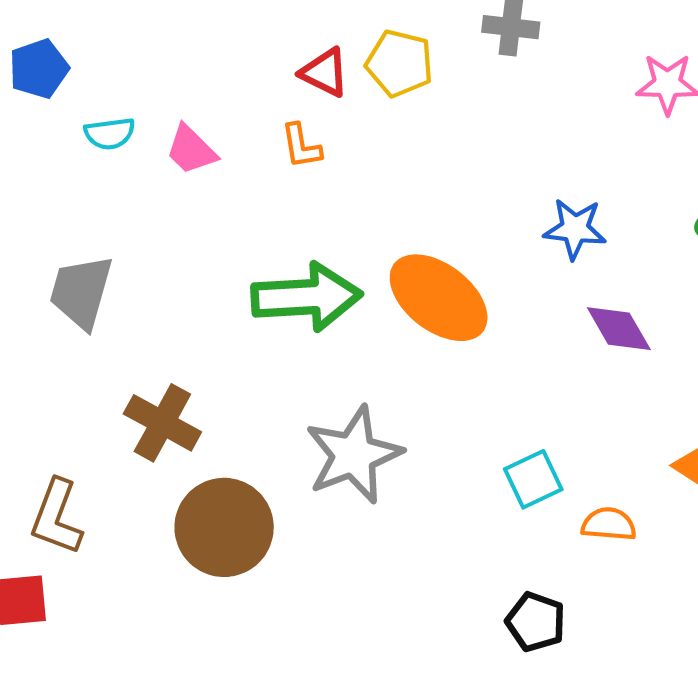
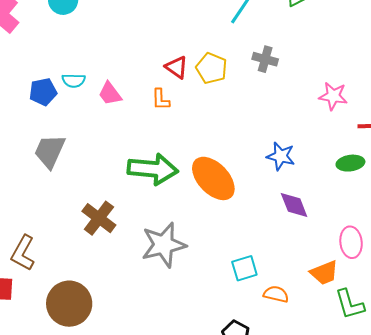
blue pentagon: (39, 69) -> (43, 92), moved
brown cross: (162, 423) -> (99, 218), moved
brown circle: (224, 527) -> (69, 304), moved

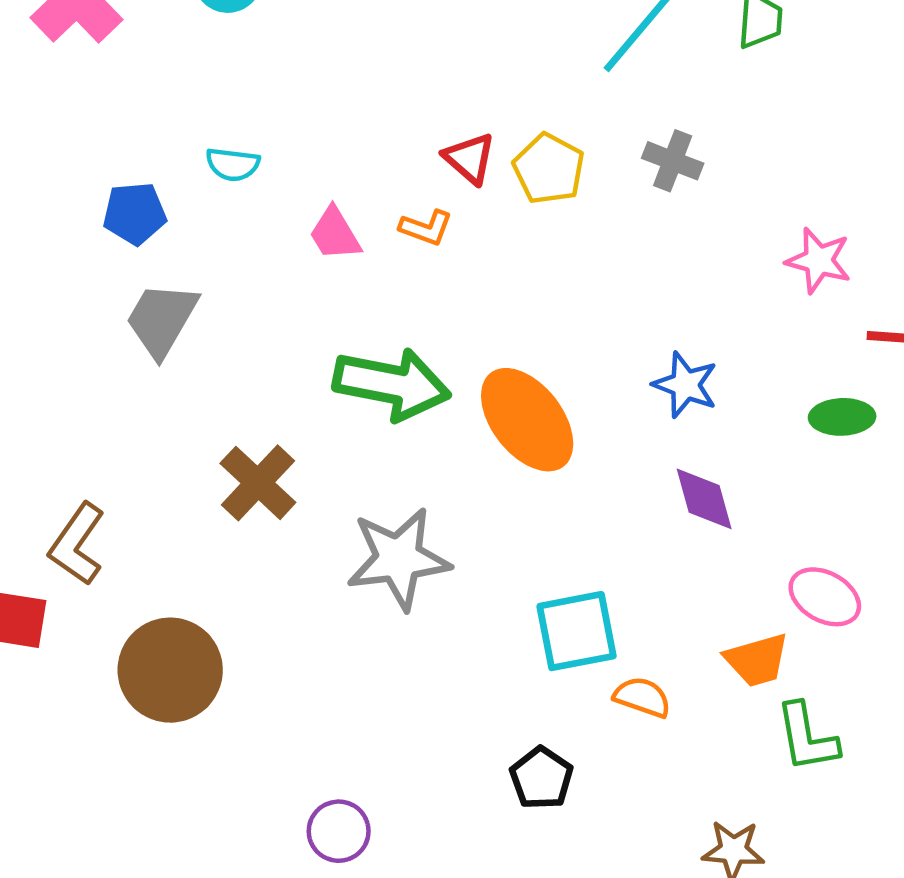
blue pentagon: (43, 92) -> (135, 213), moved
pink trapezoid: (110, 94) -> (335, 234), moved
orange L-shape: (161, 99) -> (426, 228), turned -75
pink ellipse: (351, 242) -> (825, 597), turned -60
cyan square: (244, 268) -> (577, 631), size x1.4

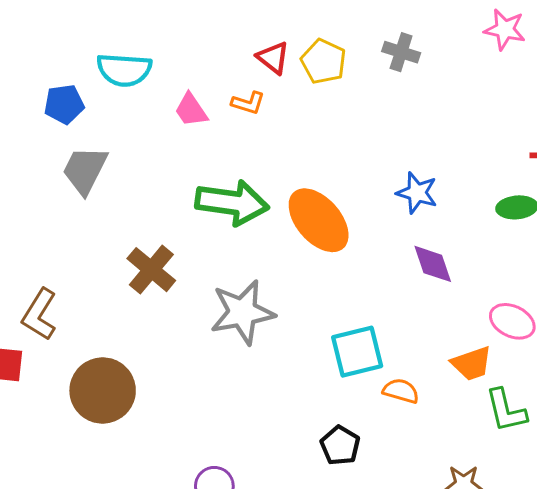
cyan semicircle: (233, 164) -> (124, 70), size x1.6
pink star: (819, 261) -> (505, 30), moved

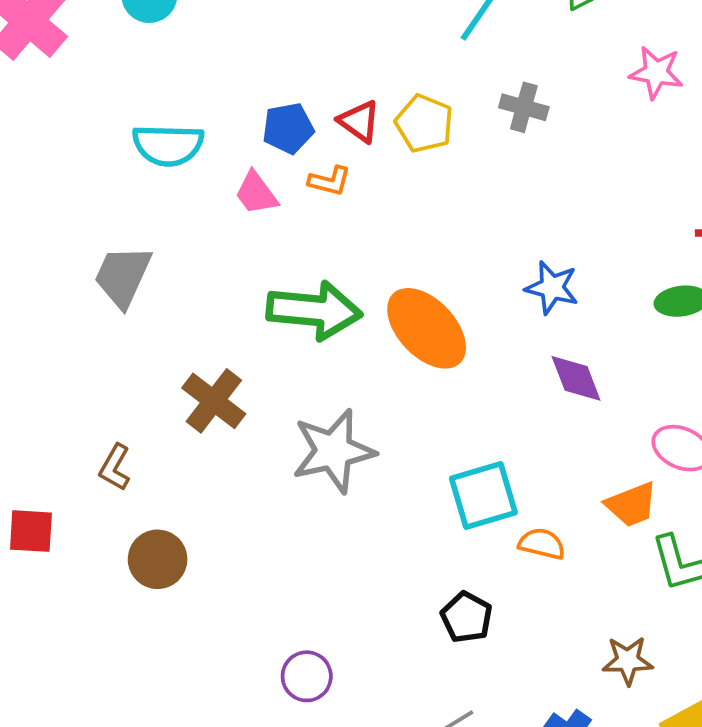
blue pentagon: (64, 104) -> (288, 128), moved
brown L-shape: (39, 314) -> (115, 467), moved, size x0.7
brown circle: (103, 390) -> (158, 559), size x0.7

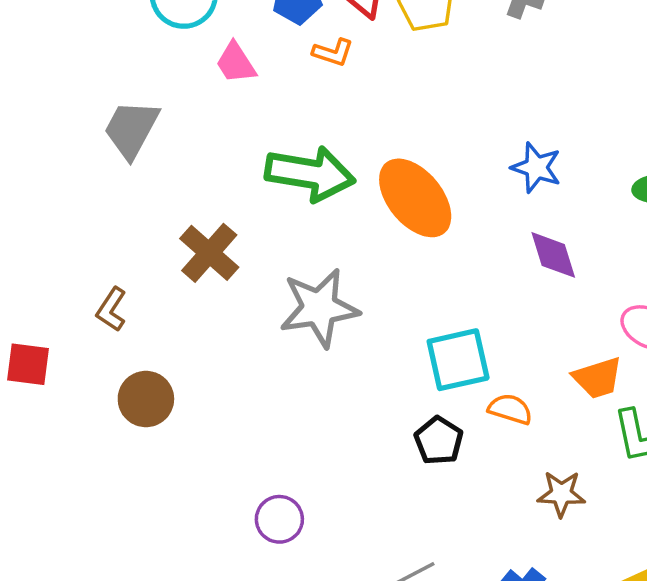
pink trapezoid: (256, 193) -> (236, 63), moved
black pentagon: (467, 617) -> (439, 441), moved
brown star: (628, 661) -> (561, 494), moved

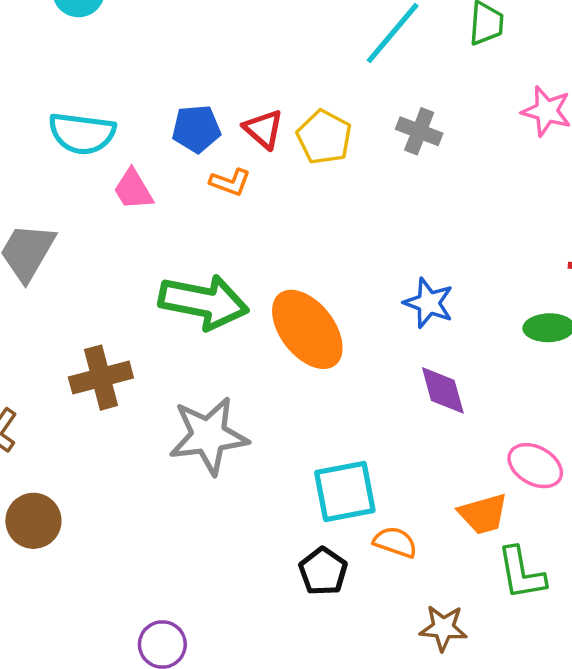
brown cross: (209, 253) -> (101, 378), turned 32

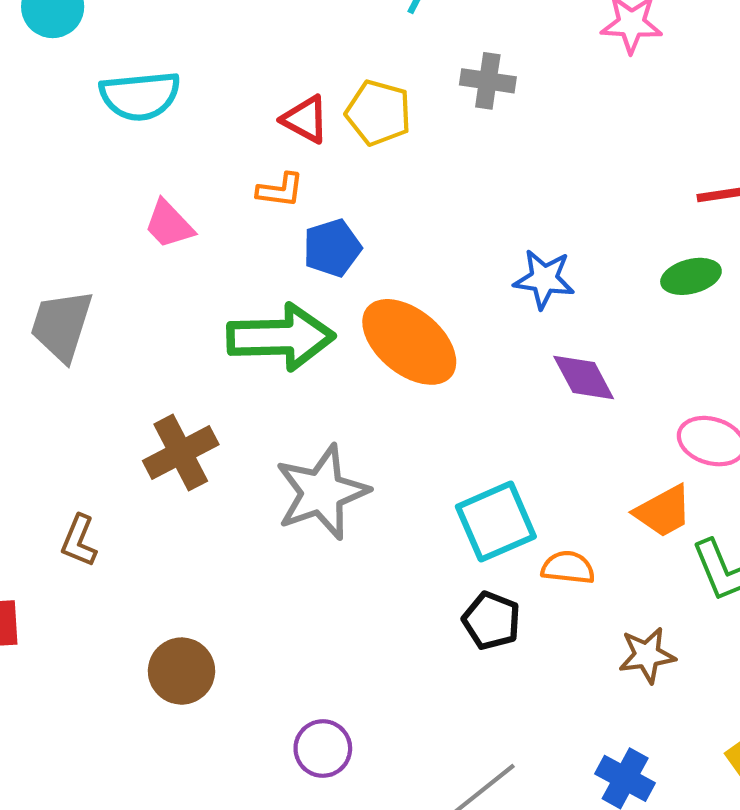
blue pentagon: (196, 129) -> (332, 248), moved
cyan semicircle: (82, 133) -> (140, 96), moved
brown circle: (33, 521) -> (181, 671), moved

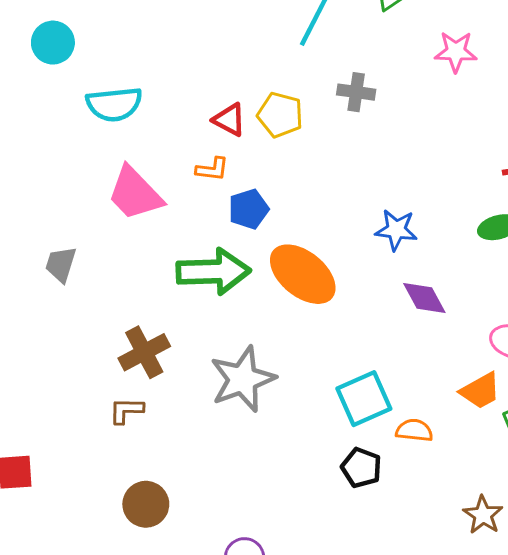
pink trapezoid: (169, 224) -> (135, 193), size x1.6
gray trapezoid: (62, 325) -> (61, 264), size x0.7
brown L-shape: (79, 541) -> (126, 411), moved, turned 69
brown star: (647, 655) -> (483, 515), moved, turned -30

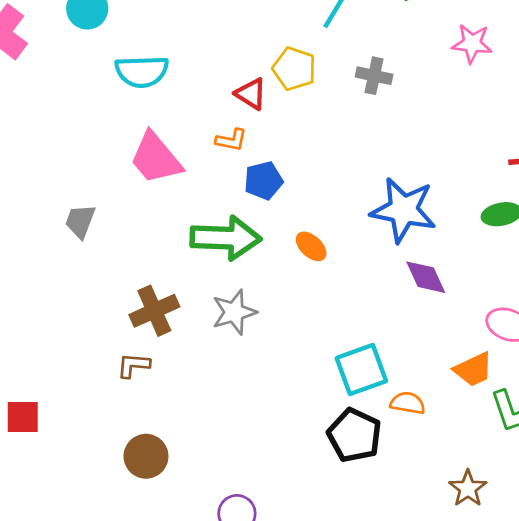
yellow pentagon: (280, 115) -> (294, 69), moved
blue star: (396, 230) -> (403, 210), size x1.6
orange ellipse: (303, 274) -> (311, 246), size x0.5
gray star: (243, 379) -> (234, 312), moved, size x0.7
black pentagon: (361, 468) -> (354, 435), size x1.4

